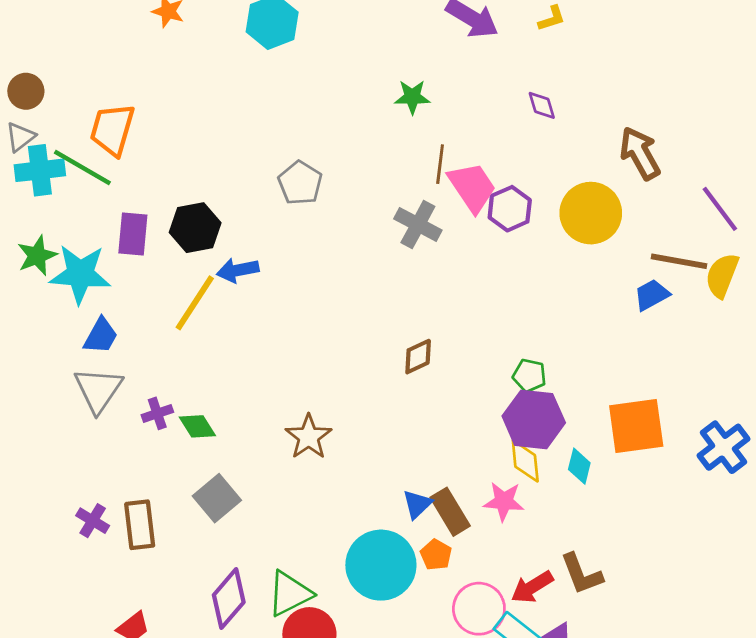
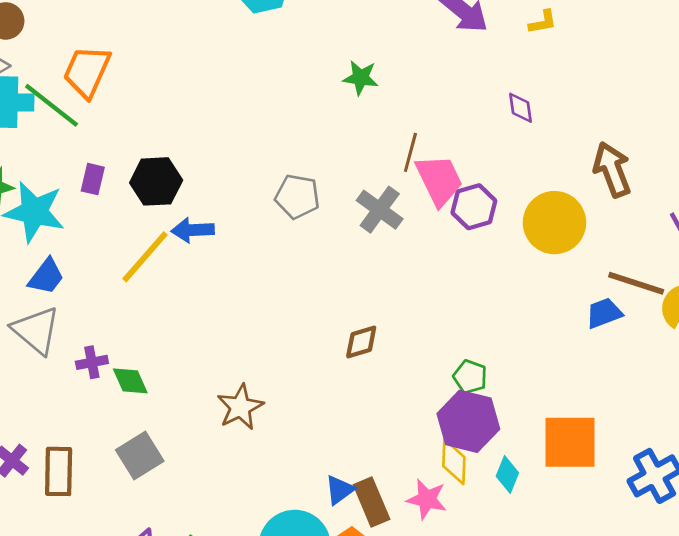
green star: (412, 97) -> (361, 78), moved
gray pentagon: (300, 183) -> (297, 197), moved, turned -30
purple rectangle: (133, 234) -> (93, 179), size x0.7
gray triangle: (98, 390) -> (36, 330), turned -32

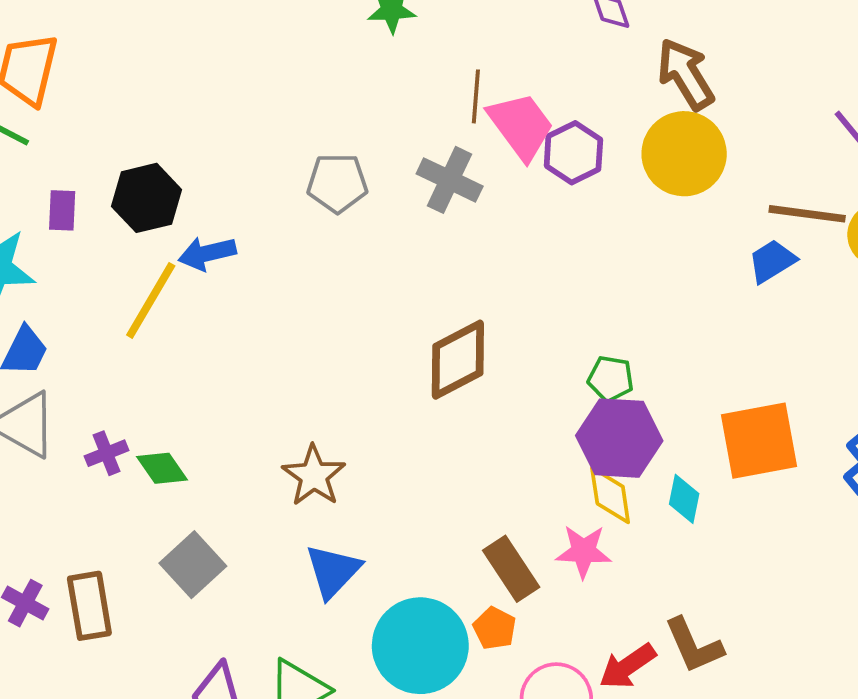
brown arrow: (612, 170) -> (686, 74), moved
brown diamond: (361, 342) -> (458, 360), size x1.6
blue triangle: (340, 490) -> (333, 571), moved, size x1.4

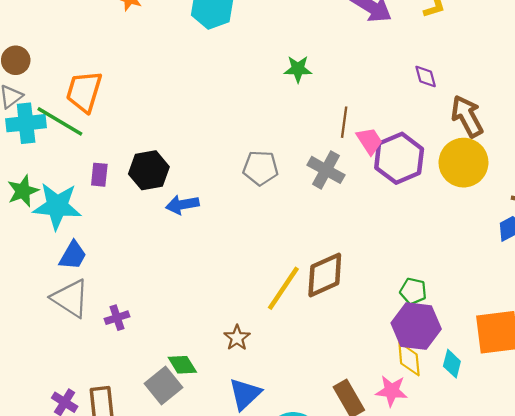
pink trapezoid: (521, 126) -> (369, 141), size x0.7
purple hexagon: (573, 153) -> (399, 158), size x1.4
yellow line: (151, 300) -> (283, 288), moved
green diamond: (162, 468) -> (182, 365), moved
brown star: (314, 476) -> (237, 338), size x0.7

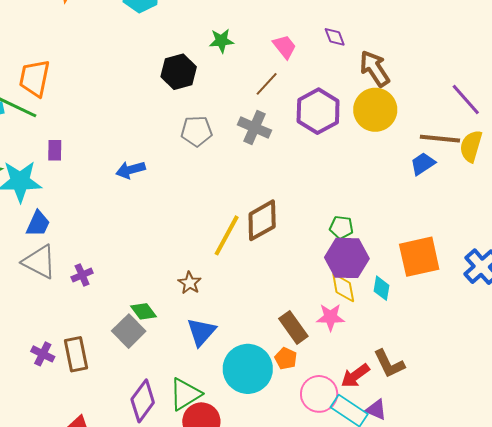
brown line: (344, 122) -> (267, 84), turned 40
pink trapezoid: (369, 141) -> (285, 47), moved
black hexagon: (149, 170) -> (179, 72), moved

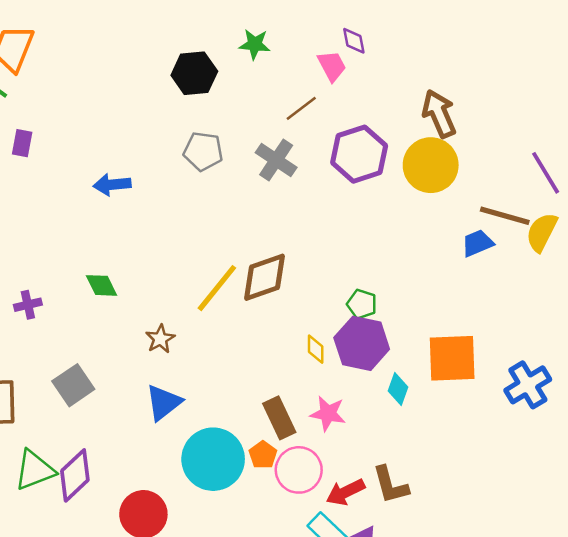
purple diamond: (335, 37) -> (354, 41), moved
yellow diamond: (343, 288) -> (316, 349), moved, size x0.7
green diamond: (144, 311) -> (102, 285), moved
green triangle: (185, 394) -> (35, 470), moved
pink circle: (319, 394) -> (299, 470), moved

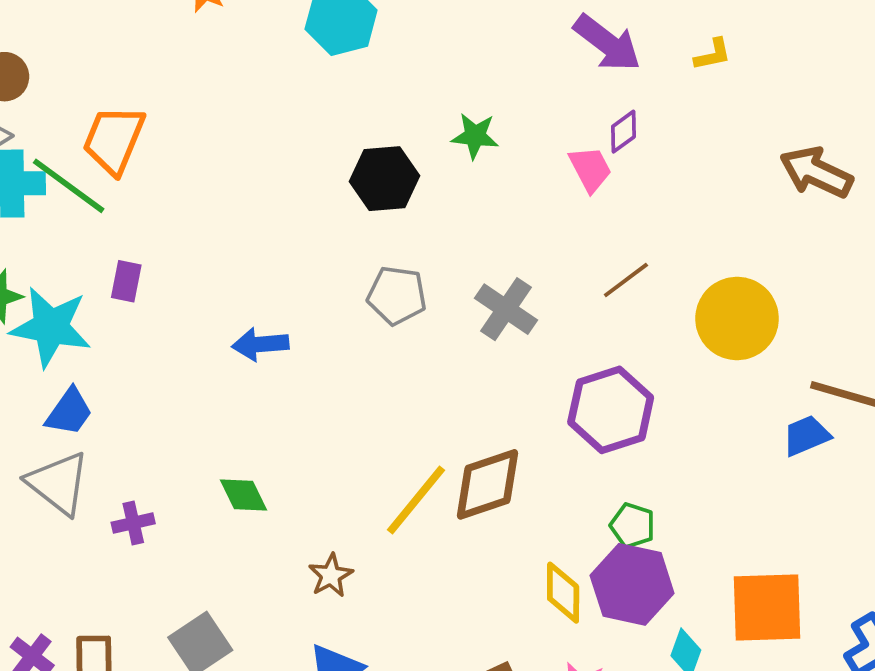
purple diamond: (354, 41) -> (623, 132), turned 64
brown line: (301, 108) -> (626, 280), moved
brown arrow: (439, 114) -> (816, 172), moved, turned -42
purple hexagon: (359, 154) -> (611, 410), moved
yellow diamond: (316, 349) -> (563, 593), size x1.4

